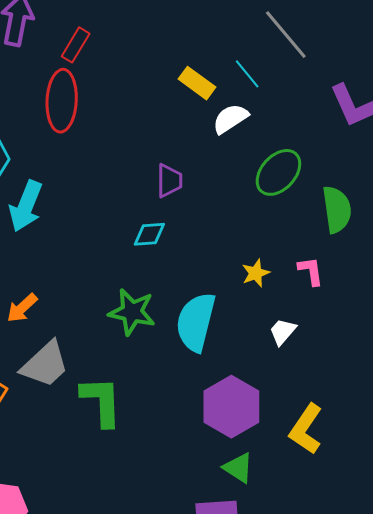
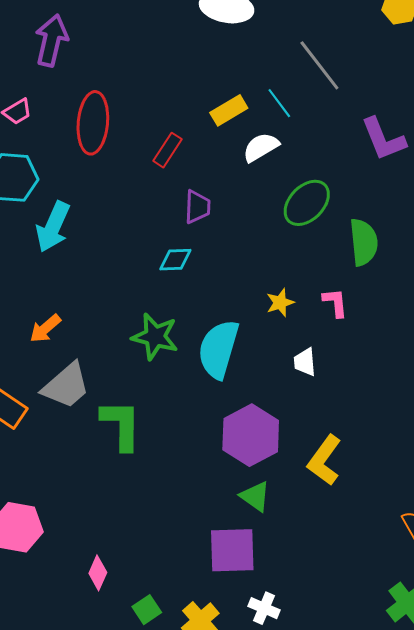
red rectangle: (76, 45) -> (167, 150), moved
yellow rectangle: (197, 83) -> (229, 110), turned -69
white trapezoid: (283, 332) -> (305, 362), turned -48

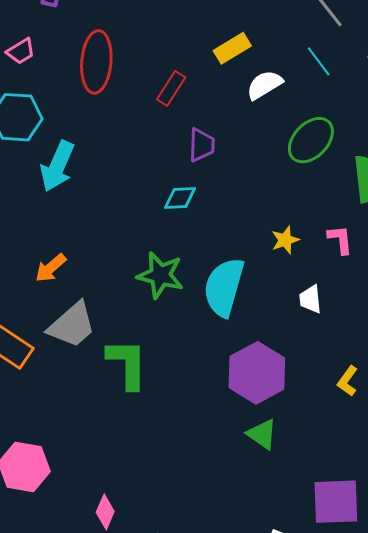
cyan line: (279, 103) -> (319, 61), moved
yellow L-shape: (324, 460) -> (348, 381), moved, size x0.6
purple square: (232, 550) -> (336, 502), moved

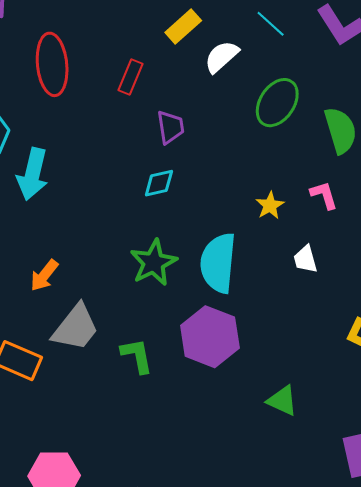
green star: (160, 275) -> (154, 263), turned -30
green L-shape: (127, 364) -> (137, 356), size x0.7
purple hexagon: (257, 373) -> (210, 337), moved

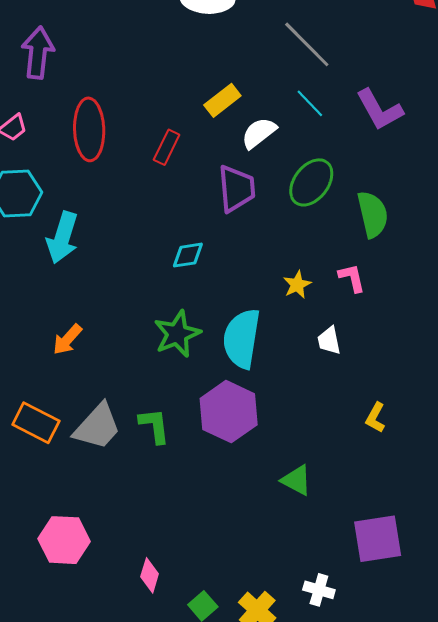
purple trapezoid: (171, 127) -> (237, 189), moved, size x1.4
gray trapezoid: (76, 328) -> (97, 427), moved

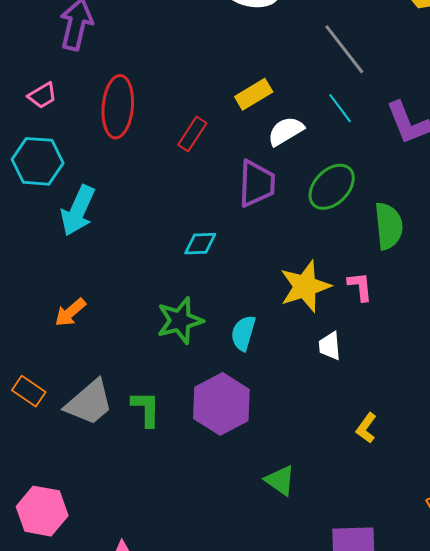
yellow star: (297, 285) -> (305, 286), size x1.8
cyan semicircle: (242, 339) -> (243, 333), size x0.6
orange rectangle: (36, 423) -> (29, 391), size x0.7

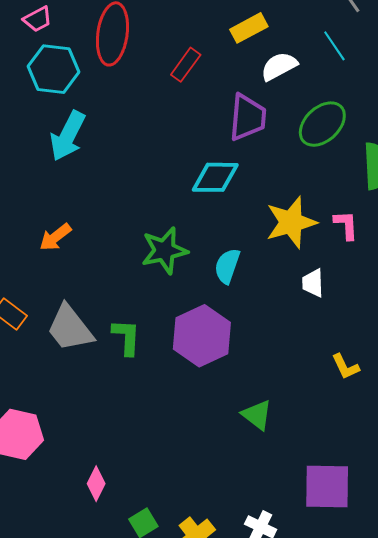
cyan hexagon: (38, 161) -> (54, 69), moved
cyan diamond: (200, 244) -> (215, 177), moved, size x1.4
gray trapezoid: (89, 403) -> (70, 328), turned 90
yellow L-shape: (366, 428) -> (345, 367), turned -64

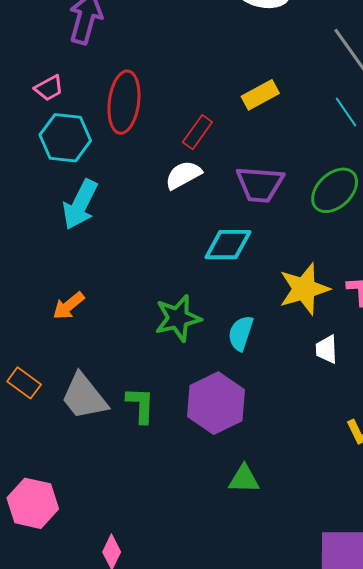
white semicircle: (279, 66) -> (183, 175), moved
purple trapezoid: (248, 117) -> (260, 184), turned 90
green triangle: (257, 415) -> (244, 479), moved, turned -36

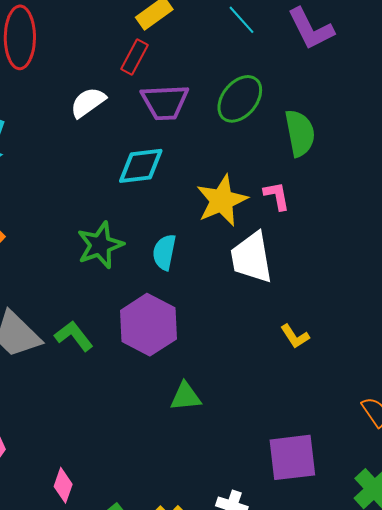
red rectangle: (197, 132) -> (135, 57), moved
white trapezoid: (327, 349) -> (252, 258), size x1.8
green L-shape: (141, 405) -> (74, 336), turned -33

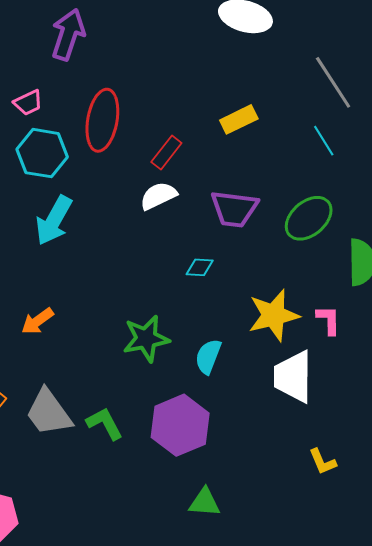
red rectangle: (135, 57) -> (166, 153), moved
cyan diamond: (141, 166) -> (200, 267), size x0.6

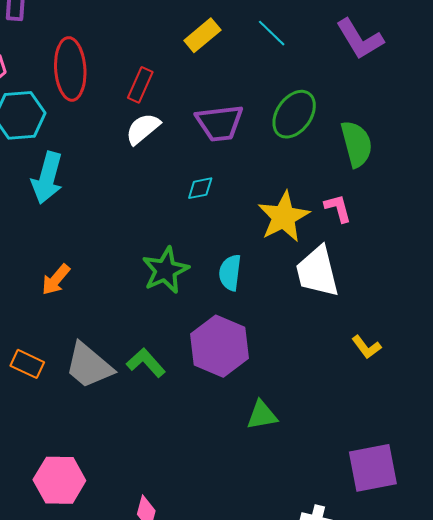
cyan line: (324, 141) -> (272, 33), moved

